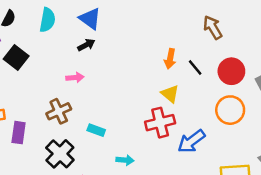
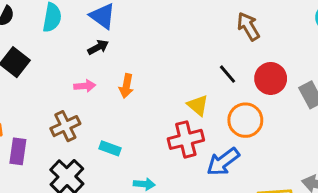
orange arrow: (170, 59) -> (126, 86), moved
orange circle: (230, 110) -> (245, 120), moved

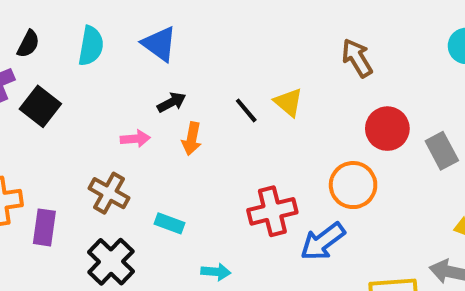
black arrow: (98, 47) -> (172, 102), moved
black line: (228, 74) -> (246, 110), moved
yellow triangle: (198, 105) -> (289, 102), moved
brown cross: (65, 126) -> (109, 193), turned -36

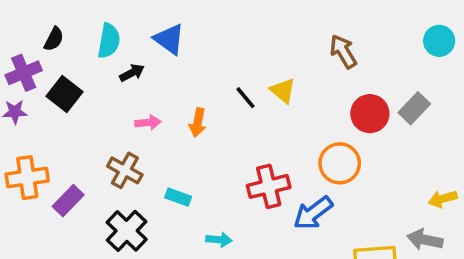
black arrow: (172, 102) -> (132, 73), moved
gray rectangle: (442, 151) -> (414, 108), moved, turned 72
purple rectangle: (44, 227) -> (68, 201), turned 36

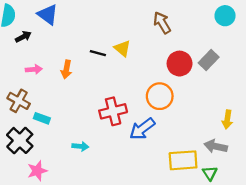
black line: (246, 98) -> (98, 53), turned -35
cyan rectangle: (178, 197) -> (42, 118), moved
yellow arrow: (443, 199) -> (227, 119), turned -66

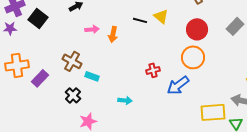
red circle: (180, 64) -> (197, 29), moved
pink arrow: (34, 69) -> (92, 29), moved
red cross: (113, 111) -> (153, 70), size x0.6
black cross: (20, 140) -> (73, 95), size x0.7

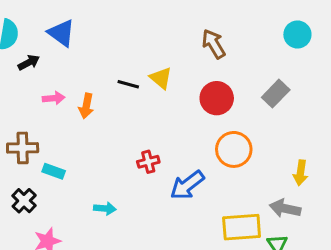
orange circle: (193, 57) -> (234, 149), moved
brown cross: (72, 61) -> (23, 148), turned -30

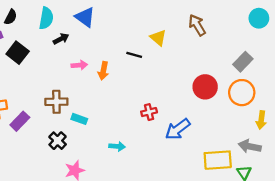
yellow triangle: (161, 78) -> (158, 38), moved
red circle: (217, 98) -> (205, 87), moved
orange circle: (234, 149) -> (242, 93), moved

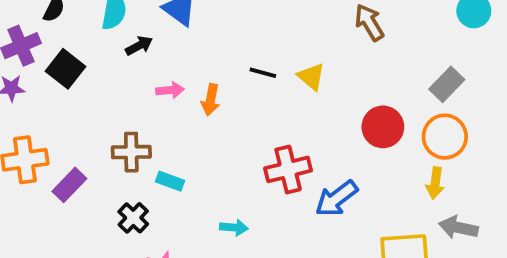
yellow triangle: (158, 38) -> (311, 77), moved
red cross: (149, 112) -> (288, 169), size x1.6
yellow arrow: (261, 120) -> (435, 183), moved

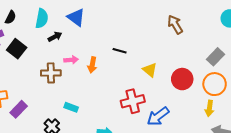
yellow triangle: (311, 77) -> (150, 70), moved
brown cross: (131, 152) -> (51, 73), moved

